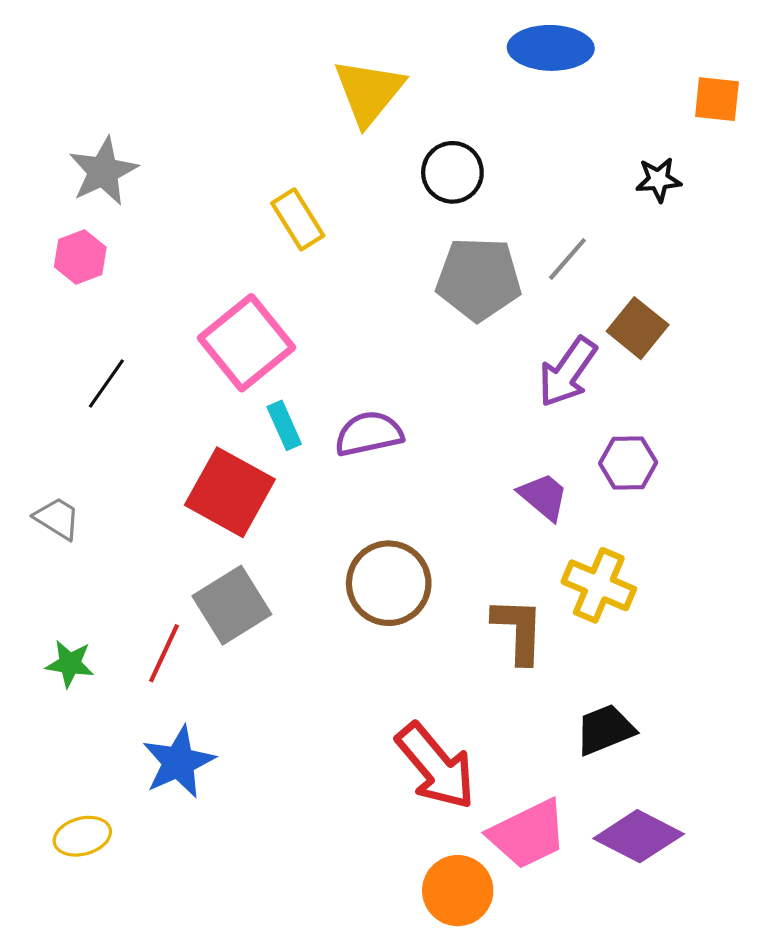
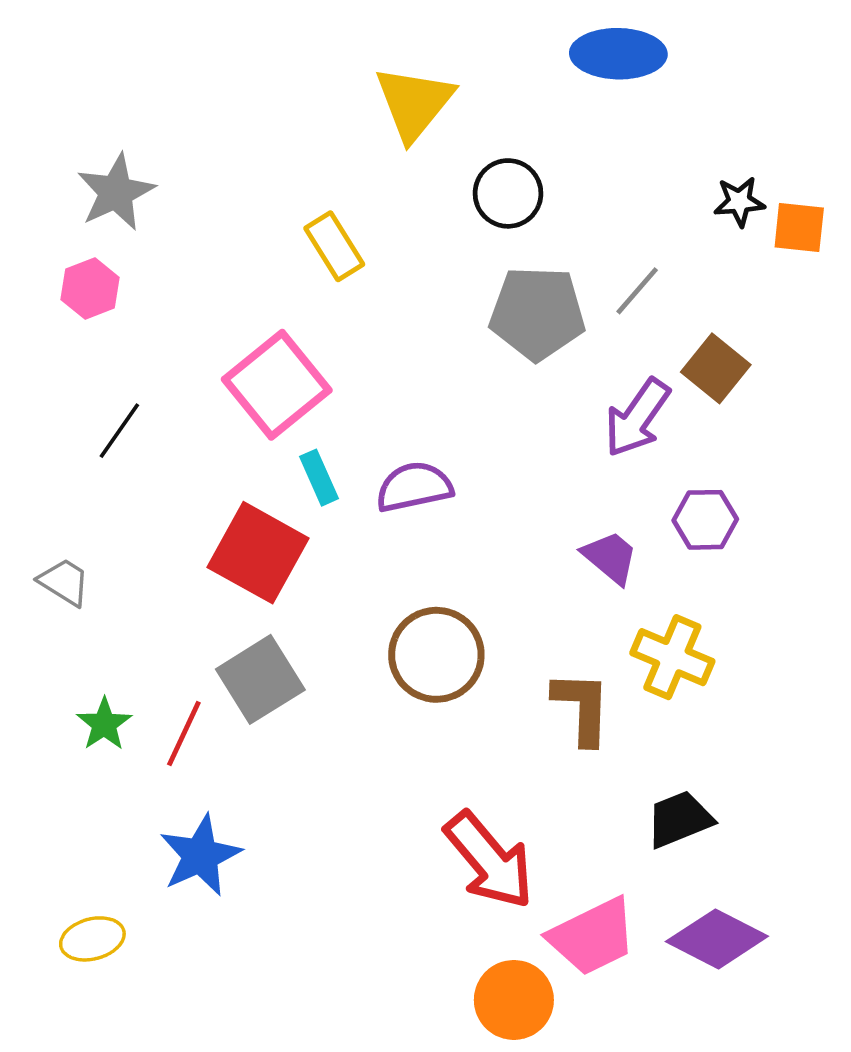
orange square: (717, 99) -> (799, 227), moved
green star: (70, 664) -> (104, 724), moved, turned 30

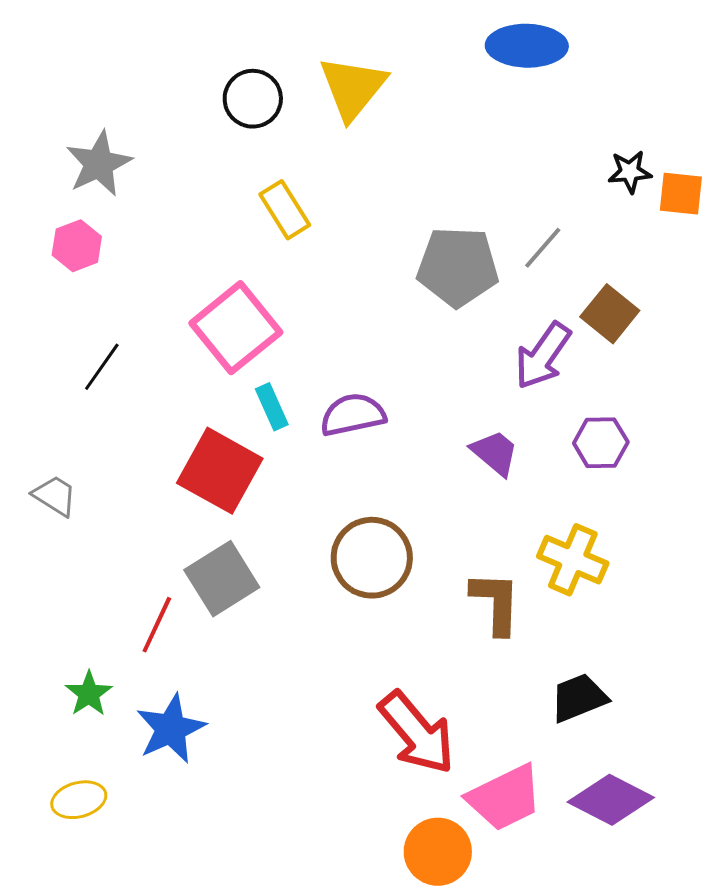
black circle: (508, 193) -> (253, 99), moved
purple trapezoid: (610, 557) -> (495, 453), moved
green star: (104, 724) -> (89, 694), moved

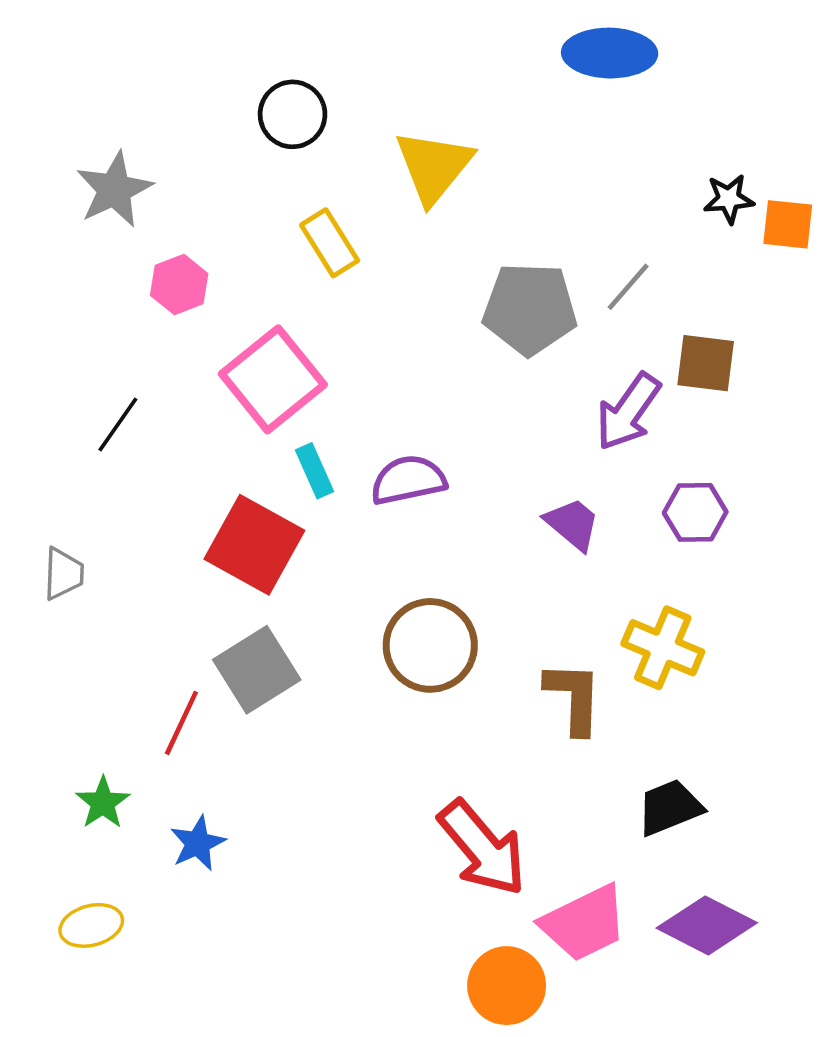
yellow triangle: (353, 88) -> (434, 166), moved
pink hexagon: (77, 246) -> (179, 284), moved
brown square: (610, 314) -> (706, 363), turned -32
gray trapezoid: (55, 496) -> (63, 574), turned 60
blue star: (171, 729) -> (198, 843), size x0.7

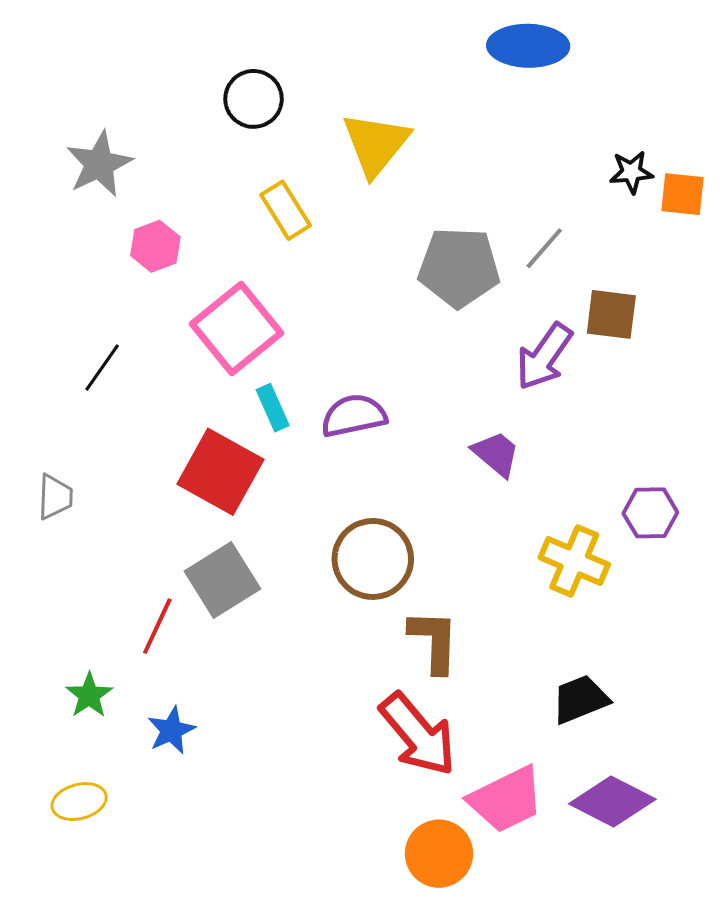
purple hexagon: (695, 512) -> (650, 513), moved
brown L-shape: (574, 697) -> (434, 641), moved

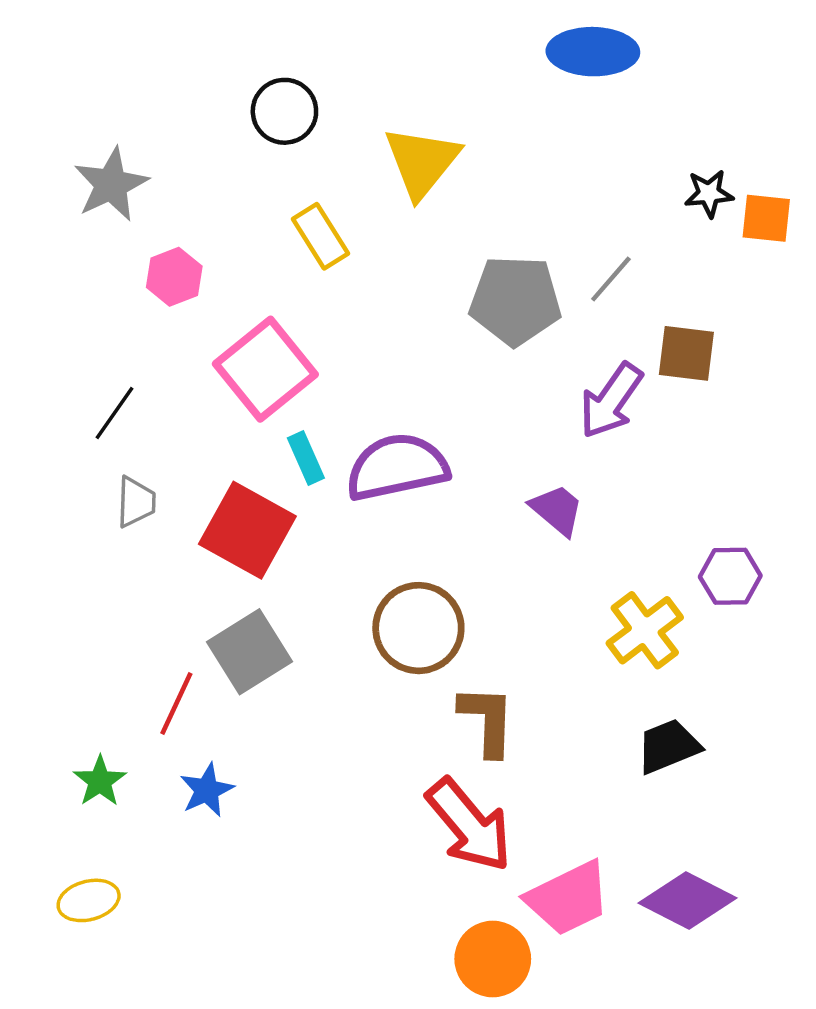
purple semicircle: (354, 416) -> (397, 467), size x1.4
gray trapezoid: (55, 497) -> (136, 502), moved
yellow cross: (574, 561) -> (645, 630), turned 30
black trapezoid: (580, 699) -> (668, 746), moved
blue star: (171, 730) -> (207, 790), moved

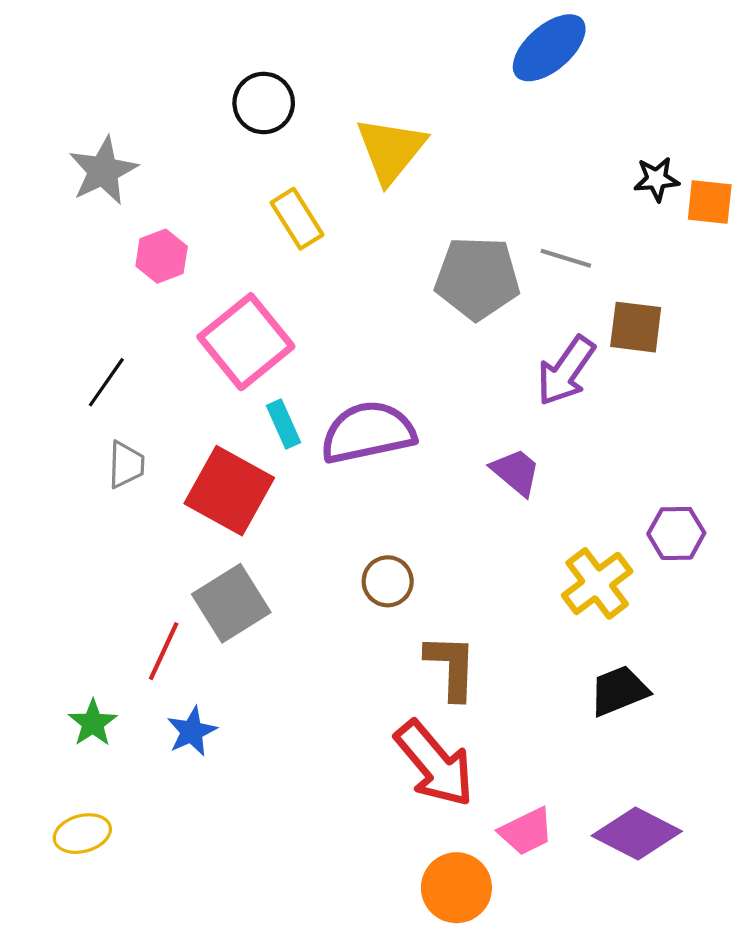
blue ellipse: (593, 52) -> (549, 48), turned -42
gray line: (611, 279) -> (566, 258), turned 66
brown circle: (418, 628) -> (388, 581), size x0.6
pink trapezoid: (568, 898) -> (526, 831), size x0.7

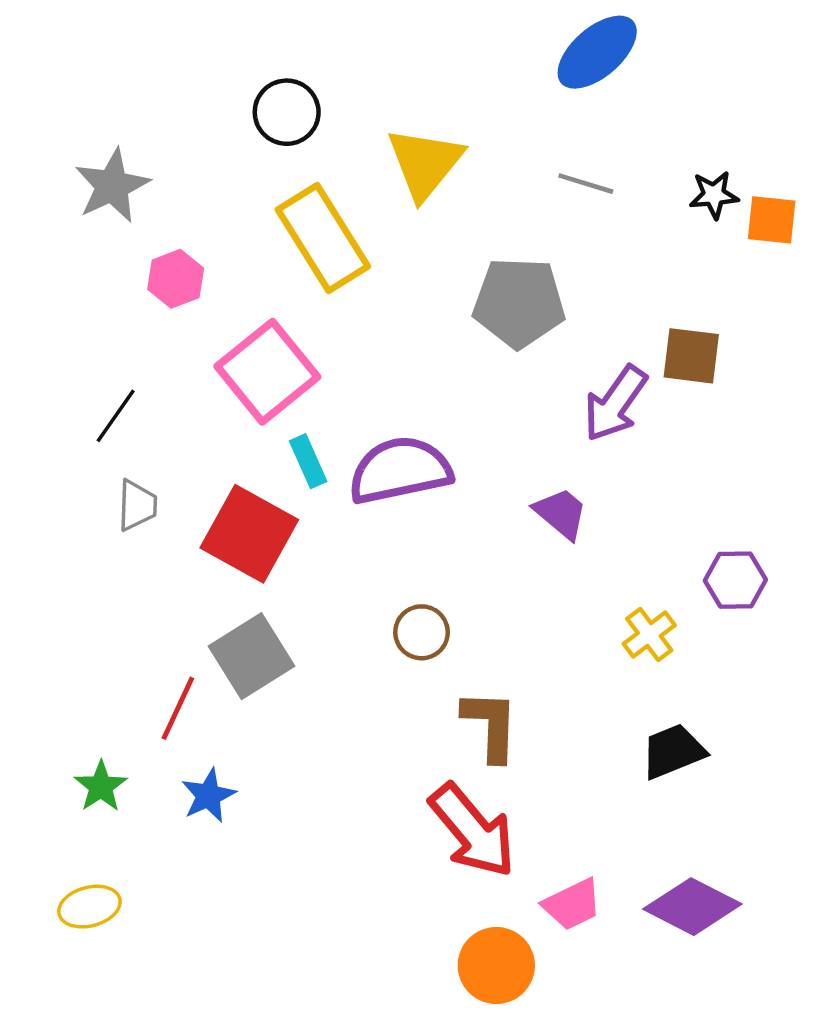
yellow rectangle: (297, 219) -> (323, 238), size x1.6
gray line: (566, 258) -> (586, 184), moved
yellow cross: (597, 583) -> (649, 635), size x0.7

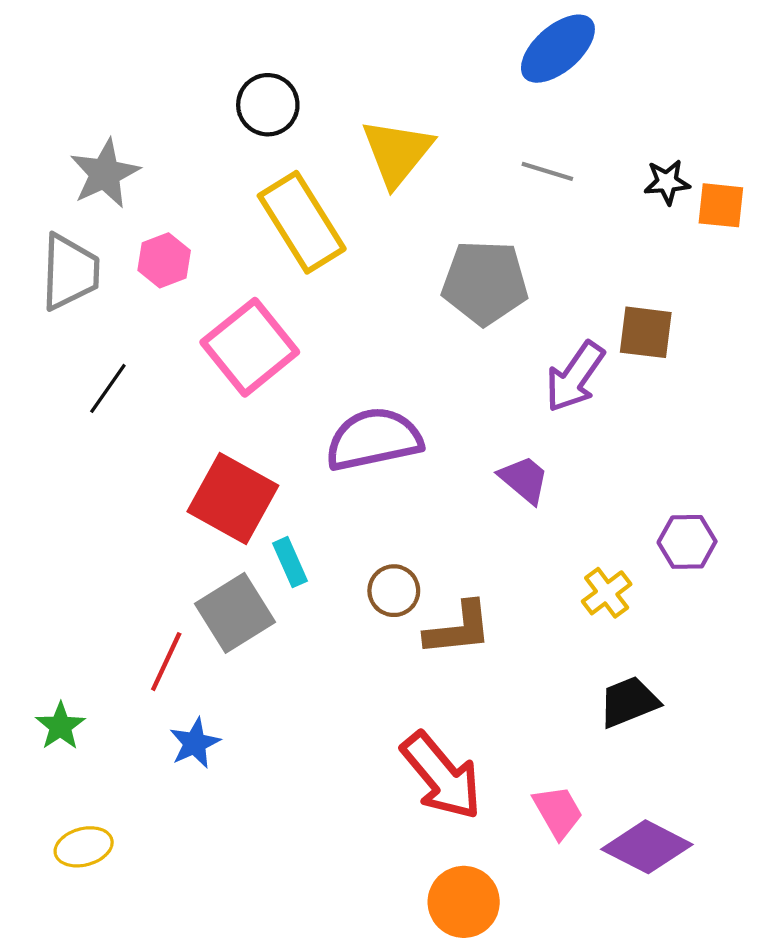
cyan rectangle: (308, 461) -> (290, 562), moved
gray trapezoid: (137, 505) -> (70, 272), moved, size x1.6
brown L-shape: (491, 725) -> (458, 629), moved, turned 82
green star: (101, 786) -> (60, 726), moved
pink trapezoid: (572, 904) -> (558, 812), moved, turned -94

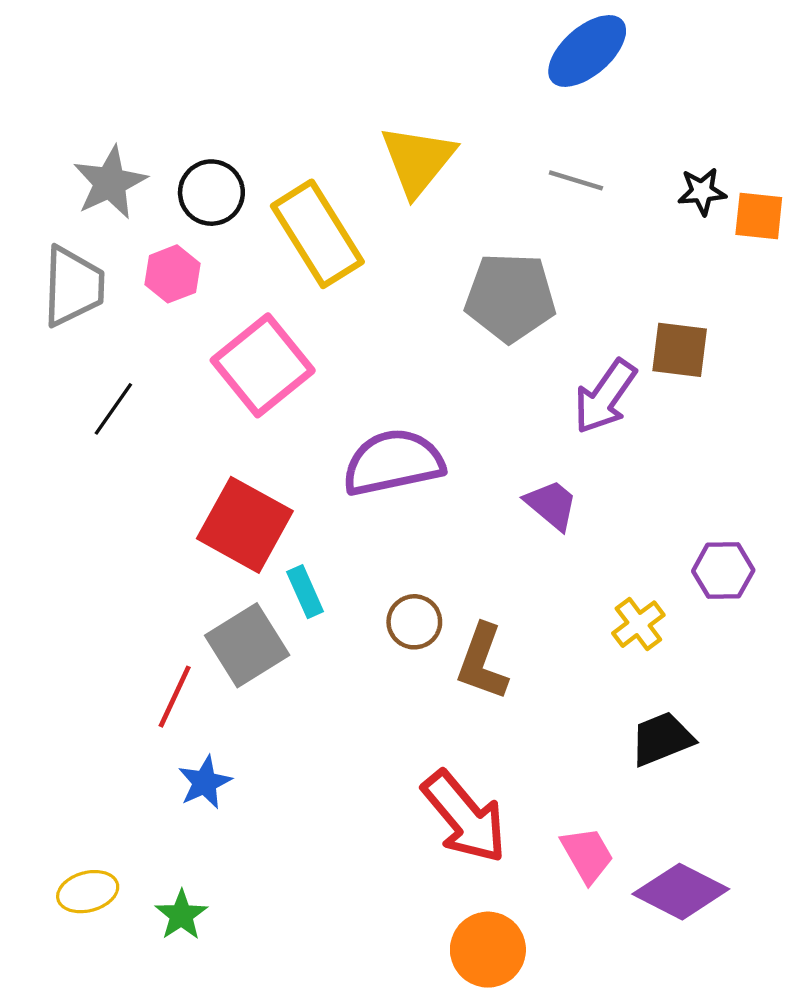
black circle: (268, 105) -> (211, 193), moved
brown L-shape: (458, 629) -> (482, 662), turned 116
green star: (60, 726) -> (181, 915), moved

